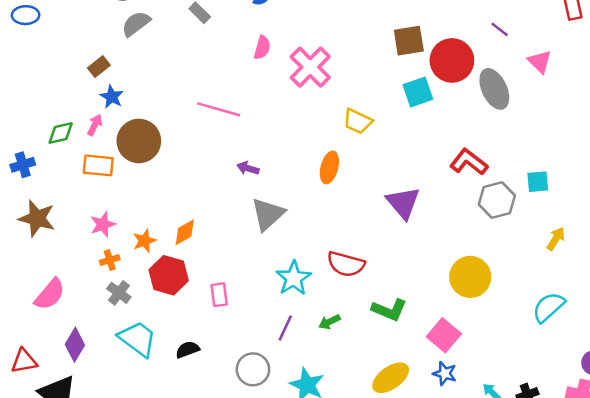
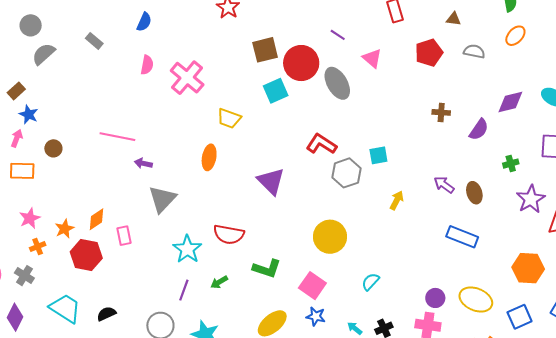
pink line: (219, 109) -> (117, 137), moved
brown circle: (139, 141) -> (53, 148), size x0.5
gray cross: (119, 293) -> (24, 276), moved
pink rectangle: (219, 295) -> (124, 236), moved
cyan semicircle: (549, 307) -> (370, 282), moved, size x0.7

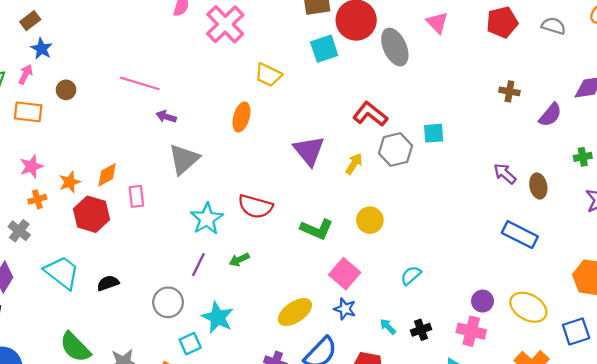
yellow arrow: (397, 200) -> (354, 164), moved
yellow circle: (330, 237) -> (370, 220), size x0.7
green L-shape: (267, 269) -> (317, 229), moved

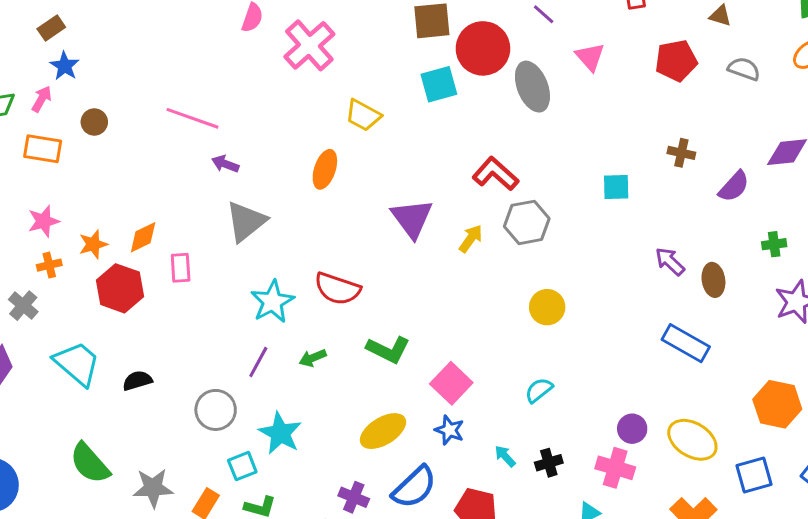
cyan square: (434, 133) -> (616, 187), moved
yellow circle: (370, 220) -> (547, 307), moved
green L-shape: (317, 229) -> (388, 350), moved

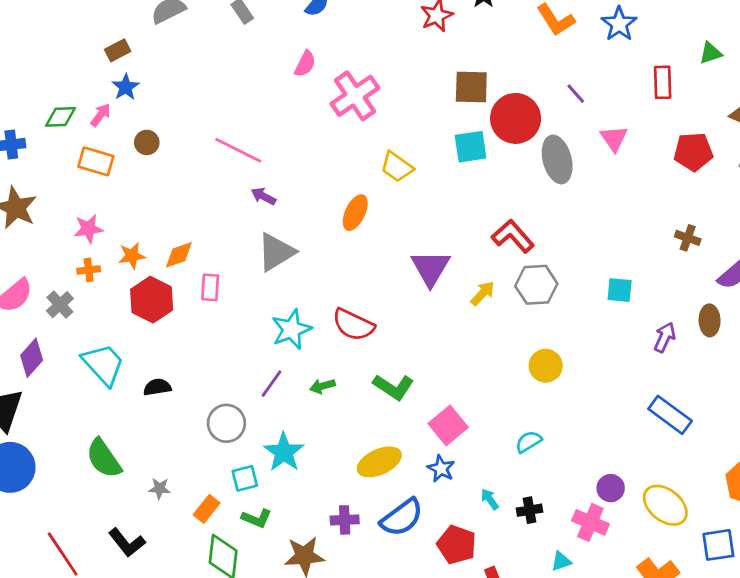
cyan square: (616, 187) -> (620, 290), moved
purple arrow: (670, 261) -> (665, 337), turned 64
brown ellipse: (713, 280) -> (710, 320), moved
gray star: (153, 488) -> (160, 488), size x0.6
purple cross: (354, 497) -> (345, 520), turned -32

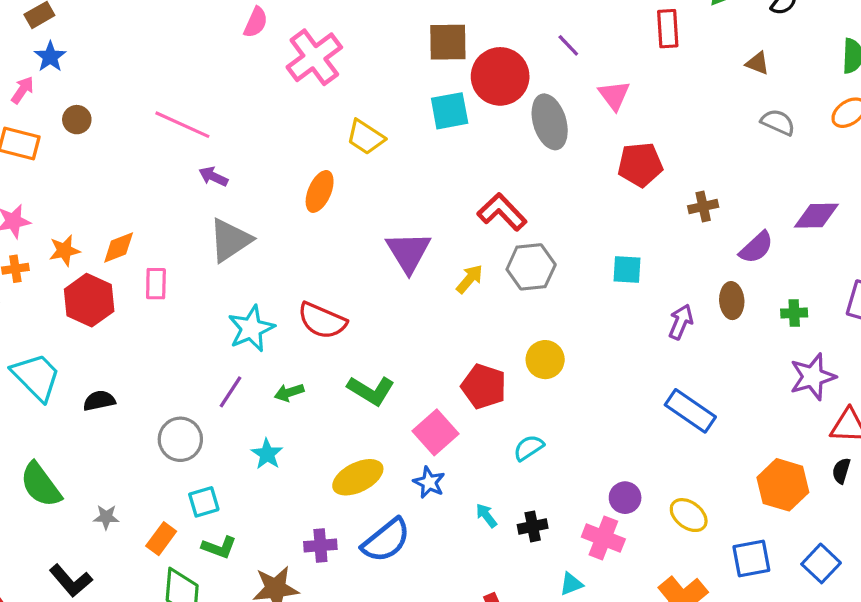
red pentagon: (693, 152) -> (640, 165), moved
brown cross: (688, 238) -> (703, 207), turned -30
cyan star: (284, 452) -> (267, 454), moved, size x0.7
yellow ellipse: (665, 505) -> (689, 515), size x0.7
red pentagon: (457, 545) -> (484, 386), moved

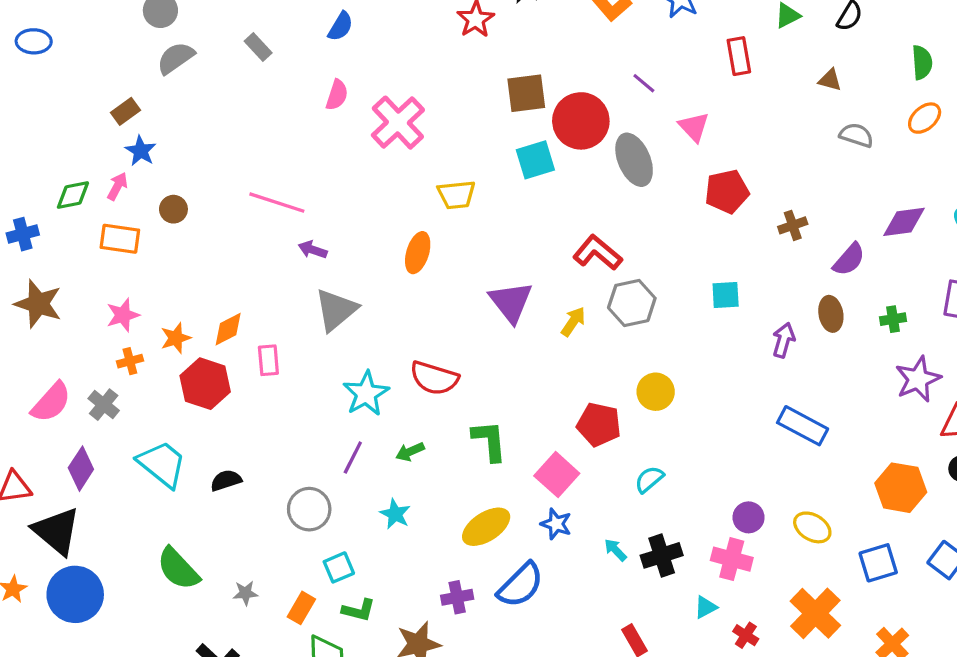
yellow trapezoid: (366, 137) -> (456, 195), turned -33
green L-shape: (371, 390) -> (489, 441), turned -120
black cross: (533, 526) -> (662, 555), size x1.4

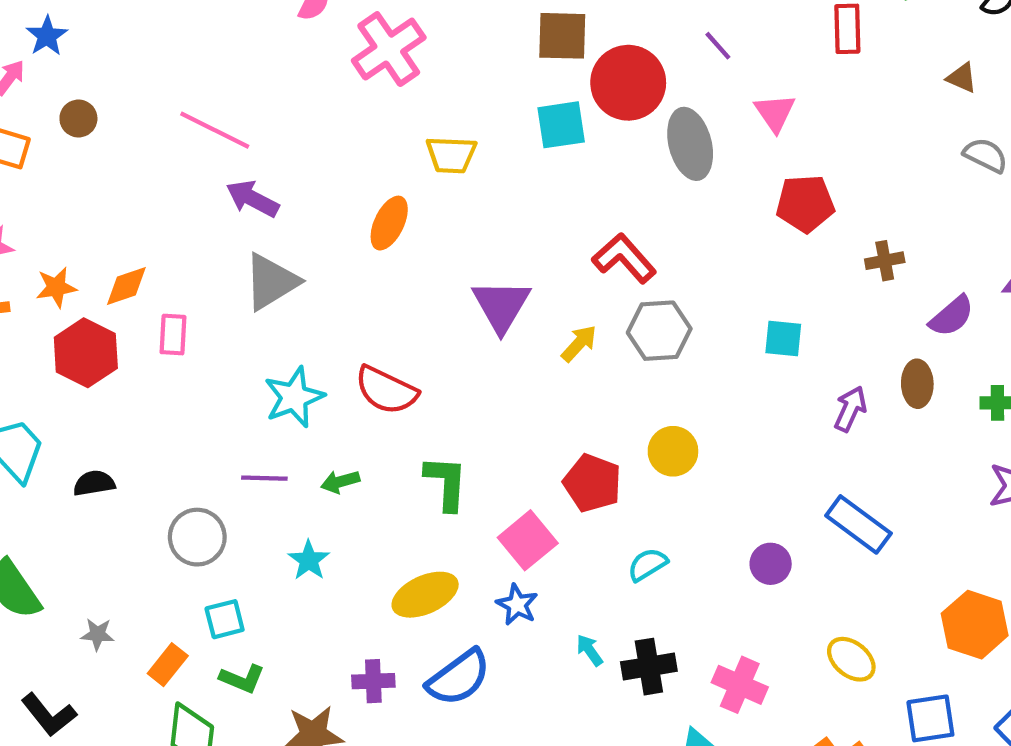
purple arrow: (313, 250) -> (252, 199), size x1.4
purple line: (353, 457) -> (264, 478), turned 56
purple circle: (749, 517) -> (771, 564), moved

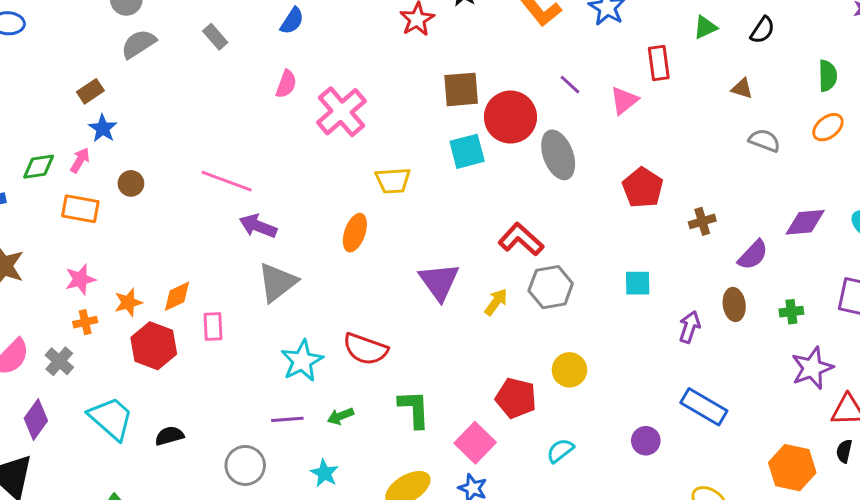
pink triangle: (775, 113) -> (624, 100), moved, turned 32
red pentagon: (805, 204) -> (643, 188), turned -30

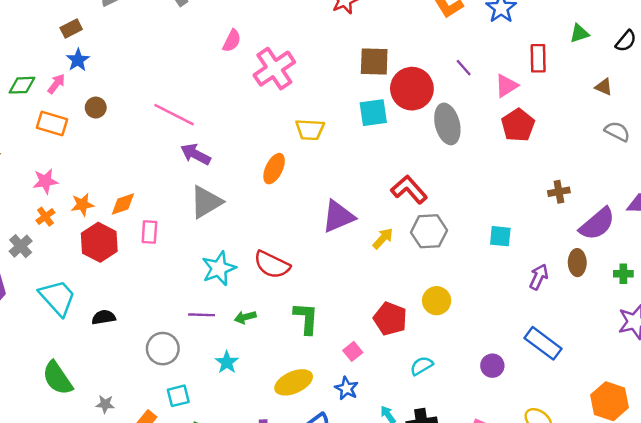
red pentagon: (643, 188) -> (518, 125), moved
purple semicircle: (753, 255) -> (597, 224), size x1.4
purple triangle: (439, 282) -> (338, 216), turned 36
orange cross: (85, 322) -> (45, 217), turned -30
pink square: (475, 443) -> (353, 351), size x0.6

